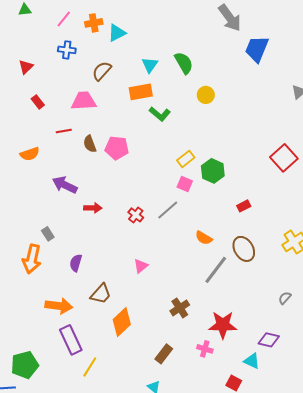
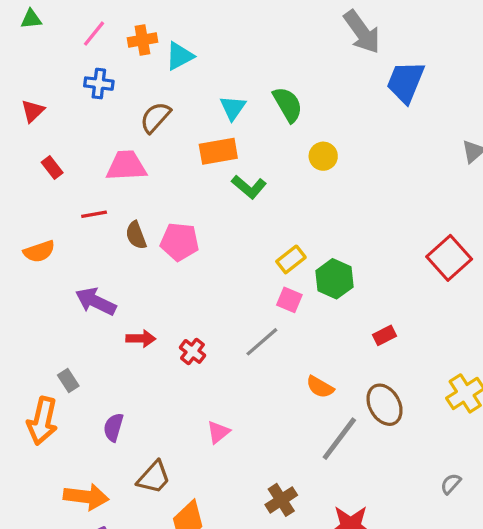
red cross: (136, 215) -> (192, 351), moved

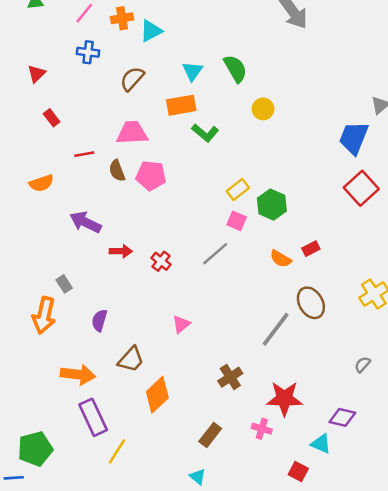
blue trapezoid: (406, 82) -> (354, 138), moved
pink trapezoid: (126, 166) -> (132, 133), moved
orange semicircle: (320, 387) -> (281, 259), moved

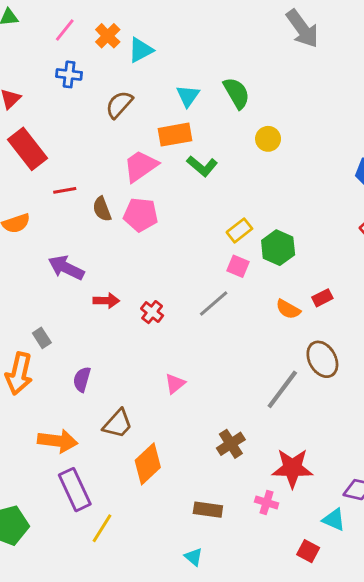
orange cross: (122, 18) -> (108, 36), turned -35
red rectangle: (52, 118) -> (28, 149), size x2.0
pink trapezoid: (132, 133) -> (141, 166), moved, turned -32
brown rectangle: (210, 435) -> (208, 510), turned 60

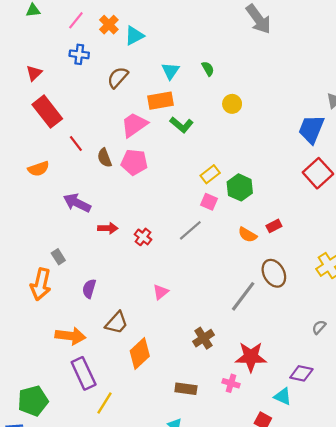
green semicircle: (237, 93) -> (208, 69), size x0.6
red line: (65, 190) -> (76, 143), turned 63

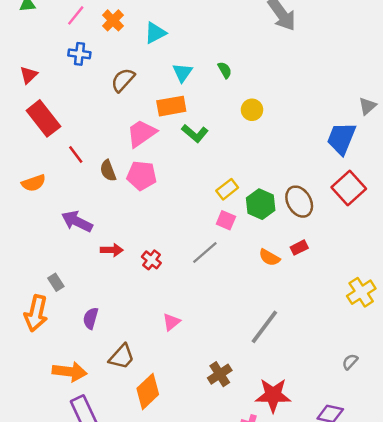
cyan triangle: (134, 36) -> (155, 33), moved
brown ellipse: (274, 273) -> (299, 202), moved

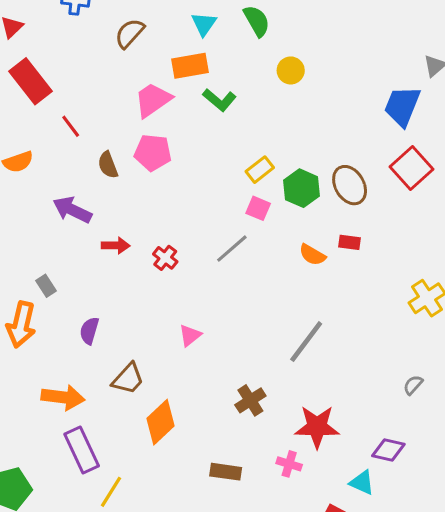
green semicircle: (225, 70) -> (257, 21), size x1.5
brown semicircle: (108, 171) -> (108, 165), moved
red rectangle: (299, 248) -> (350, 242), turned 35

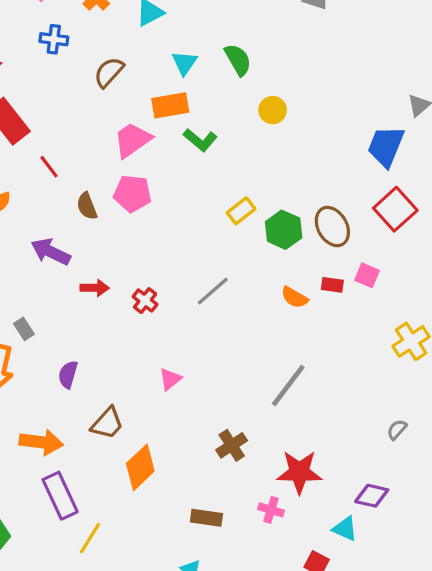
pink square: (258, 208) -> (367, 275), moved

